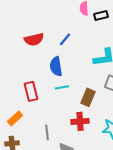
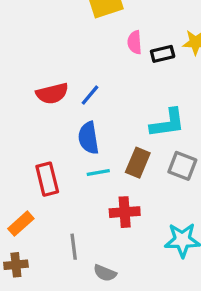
blue line: (65, 39) -> (90, 95), moved
brown rectangle: (88, 97) -> (138, 163), moved
red cross: (80, 121) -> (125, 212), moved

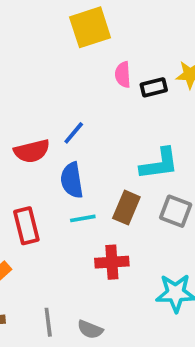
red semicircle: (52, 93) -> (32, 151), moved
gray line: (74, 247) -> (48, 322), moved

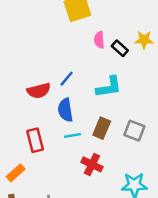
black rectangle: (154, 87) -> (120, 48), turned 56
cyan L-shape: (159, 164) -> (109, 87), moved
red cross: (112, 262) -> (92, 164), turned 30

